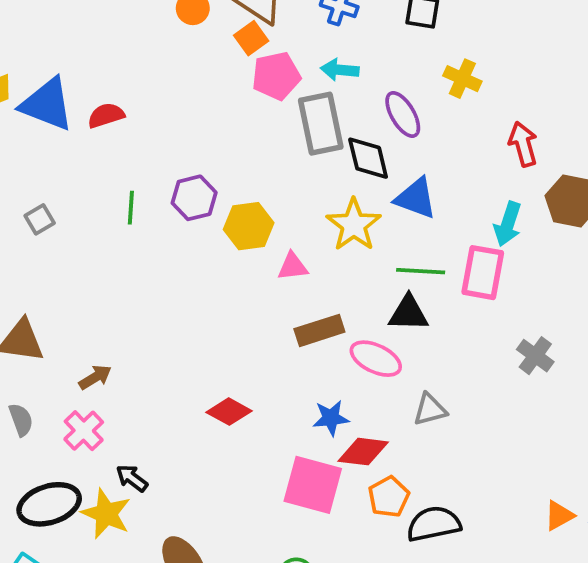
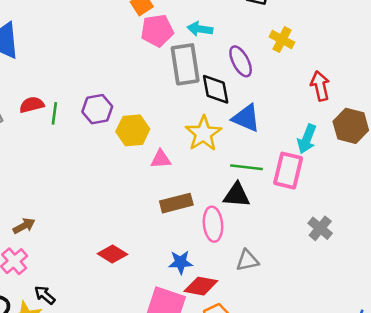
red semicircle: (106, 115) -> (32, 105), moved
pink ellipse: (376, 359) -> (213, 224), turned 56

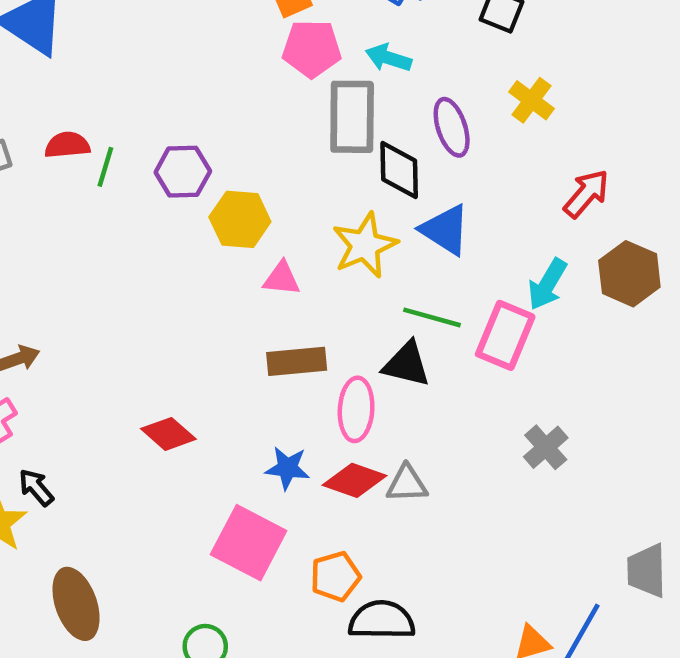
red arrow: (320, 86) -> (586, 194), turned 44
red diamond: (201, 286) -> (355, 480), moved

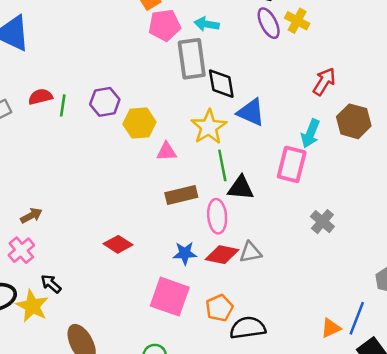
yellow cross: (532, 100) -> (297, 21), moved
purple ellipse: (452, 127) -> (269, 23), moved
green line: (432, 317) -> (222, 165), moved, turned 72

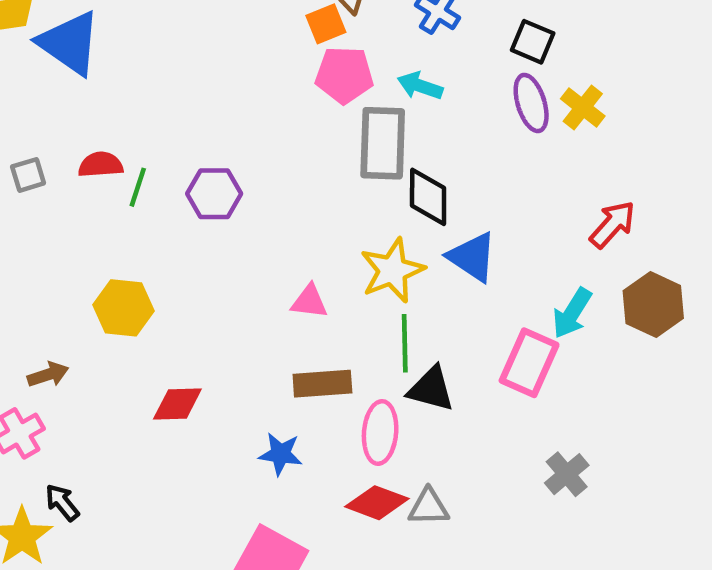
yellow hexagon: (139, 123) -> (124, 308), moved
red diamond: (118, 244) -> (177, 404), moved, turned -44
blue star: (185, 253) -> (281, 454), moved

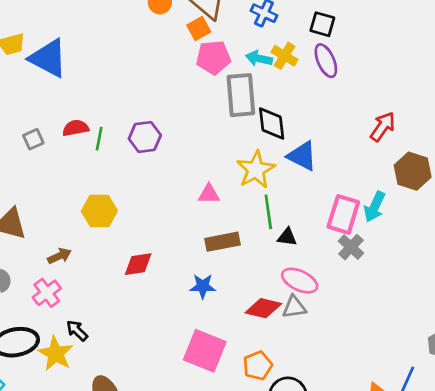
yellow cross: (583, 107) -> (285, 56), moved
cyan arrow: (572, 313) -> (375, 207), moved
black triangle: (431, 389) -> (287, 237), size x0.7
pink ellipse: (380, 432) -> (300, 281), moved, turned -63
gray cross: (567, 474) -> (351, 247), moved

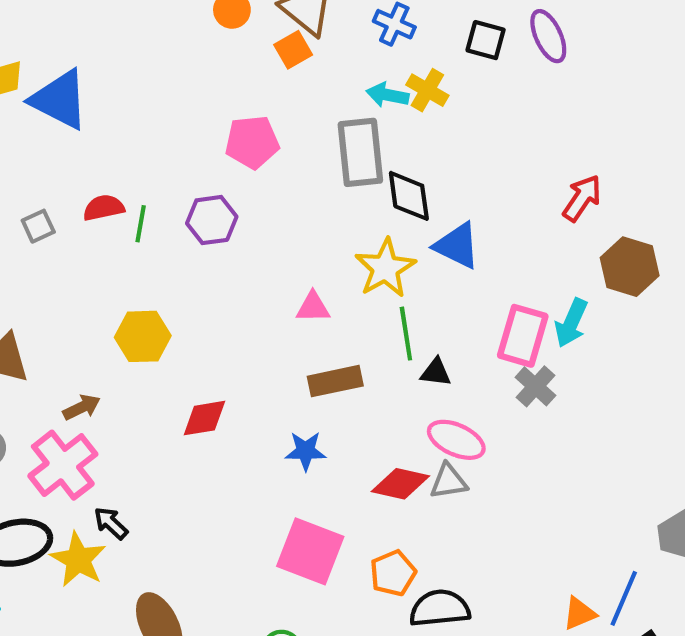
pink pentagon: (213, 57) -> (252, 142), moved
purple ellipse: (326, 61) -> (548, 36), moved
pink cross: (47, 293) -> (63, 465), size x1.5

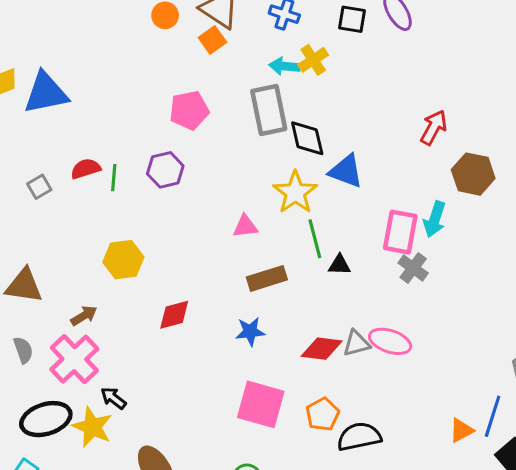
yellow cross: (427, 90) -> (313, 60), turned 32
blue triangle: (60, 100) -> (46, 93), turned -33
pink ellipse: (456, 440) -> (390, 341), moved

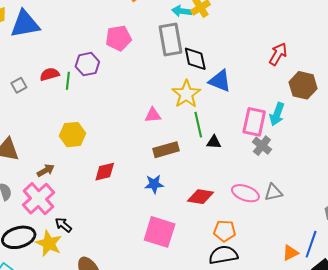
purple hexagon: (165, 170) -> (87, 64), moved
gray triangle: (357, 343) -> (273, 192), moved
orange pentagon: (323, 414) -> (225, 231), moved, turned 30

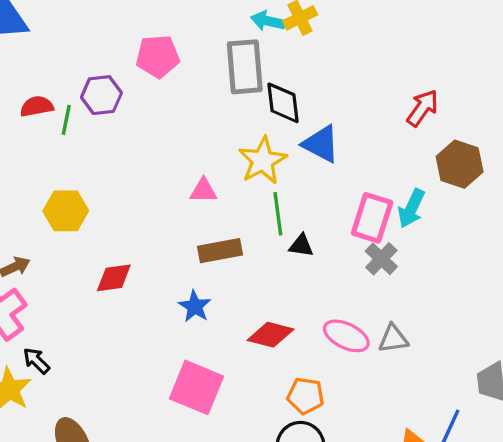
blue star: (154, 184) -> (195, 306), turned 30

